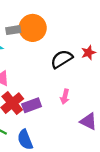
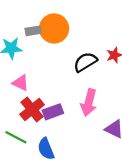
pink arrow: (65, 97) -> (89, 103), size x1.6

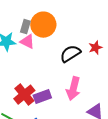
gray rectangle: (33, 31) -> (25, 27), turned -64
pink triangle: (20, 83) -> (27, 42), moved

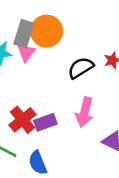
gray rectangle: (25, 27) -> (24, 34), size x1.5
pink triangle: (27, 42) -> (26, 53), turned 42

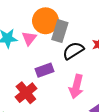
gray rectangle: (24, 34) -> (60, 31), moved
purple rectangle: (45, 122) -> (44, 70), moved

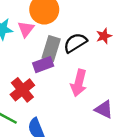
gray rectangle: (60, 31) -> (51, 49), moved

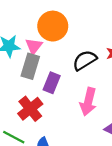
gray rectangle: (51, 49) -> (30, 66), moved
purple rectangle: (43, 65) -> (52, 83), turned -48

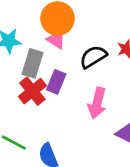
pink triangle: (34, 46) -> (56, 40), moved, turned -36
red cross: (30, 109) -> (32, 91), moved

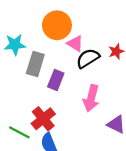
pink triangle: (56, 40) -> (75, 43), moved
red cross: (32, 91) -> (43, 119), moved

